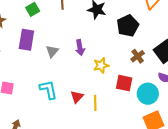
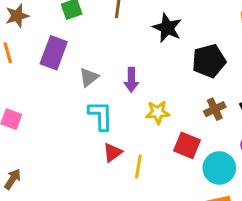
cyan L-shape: (48, 90) -> (101, 116), moved

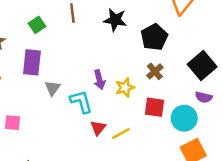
gray triangle: (89, 77) -> (52, 88), moved
purple arrow: (131, 80) -> (99, 80), moved
brown cross: (215, 109) -> (155, 71), moved
yellow line: (138, 167) -> (121, 134), turned 66

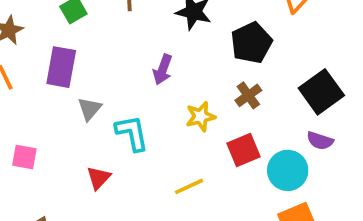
purple arrow: (99, 80) -> (163, 70), moved, turned 30
red square: (154, 107) -> (243, 150), turned -35
red triangle: (98, 128) -> (99, 178), moved

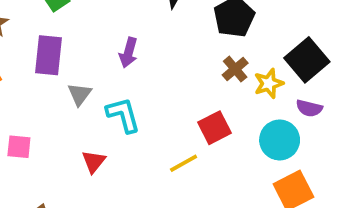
purple arrow: (163, 70) -> (128, 53), moved
yellow star: (201, 117) -> (269, 83), moved
red square: (243, 150) -> (215, 128), moved

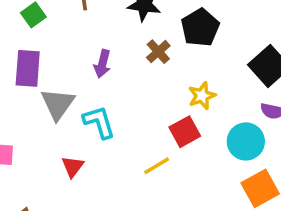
brown cross: (235, 69) -> (158, 52), moved
yellow star: (269, 83) -> (202, 96), moved
gray triangle: (80, 94) -> (58, 104), size x1.5

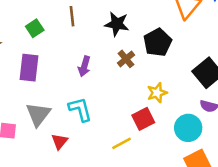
gray triangle: (58, 104) -> (38, 114), moved

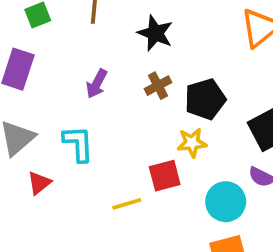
black pentagon: (158, 42) -> (205, 99), moved

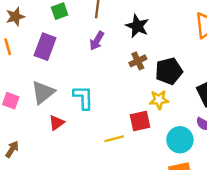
purple arrow: (97, 84) -> (97, 41), moved

